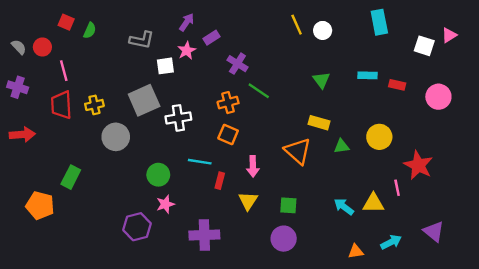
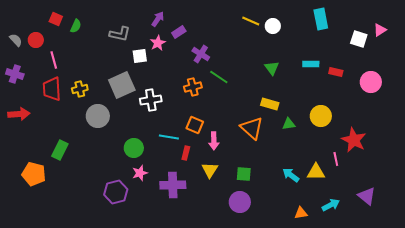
yellow line: (297, 25) -> (251, 21), turned -42
orange square: (228, 134) -> (195, 125), moved
purple cross: (204, 235) -> (173, 185), moved

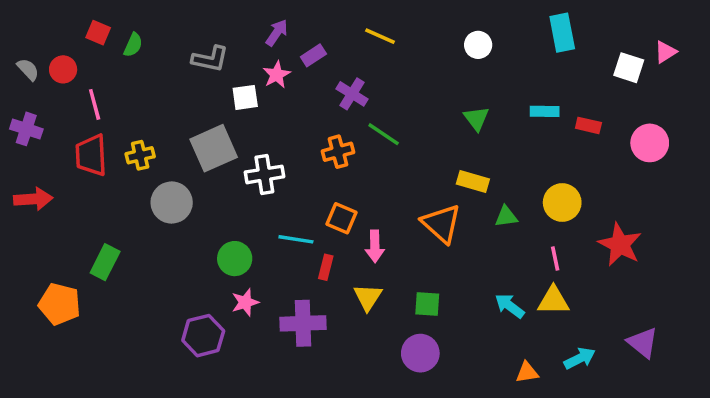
yellow line: (251, 21) -> (380, 36), moved
pink line: (336, 159) -> (555, 259), moved

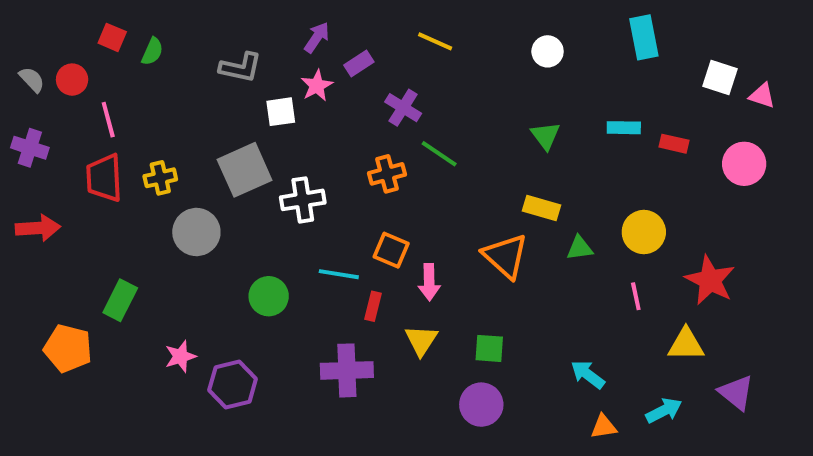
pink triangle: (665, 52) -> (762, 96), moved, turned 50
yellow triangle: (553, 301) -> (686, 344), moved
pink star: (245, 302) -> (180, 356), moved
cyan arrow: (510, 306) -> (588, 374), moved

